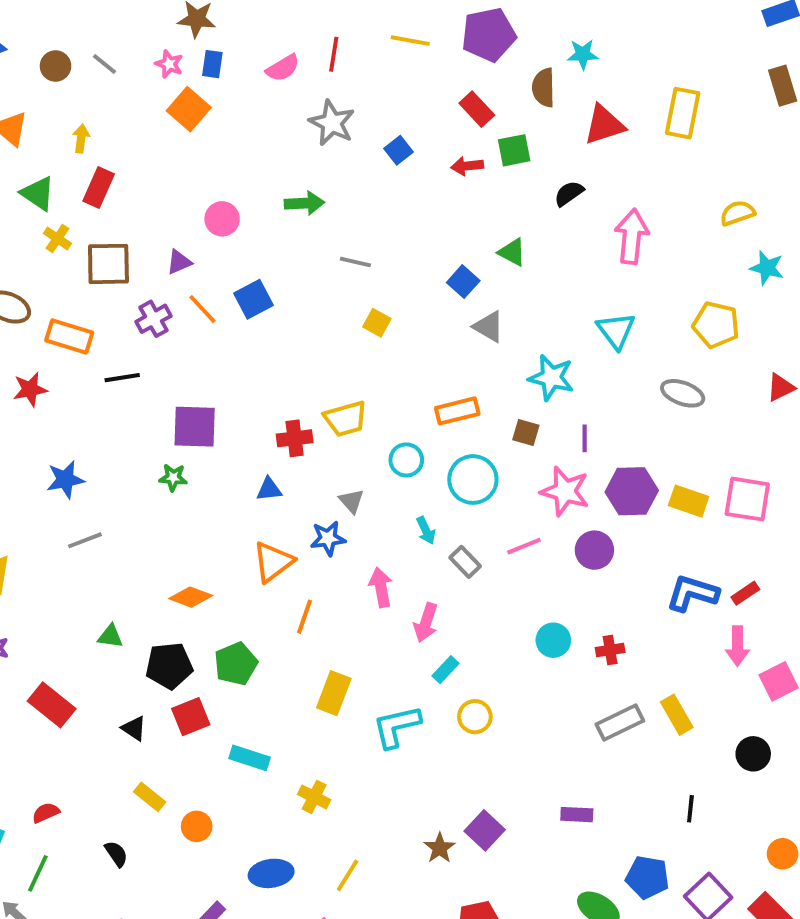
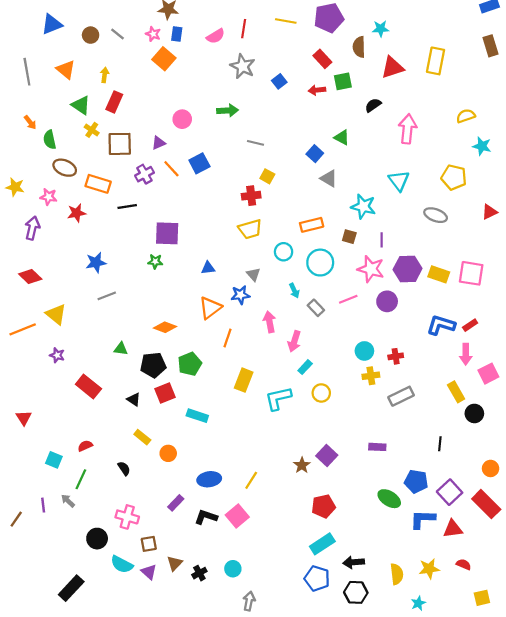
red cross: (295, 438) -> (251, 196), moved
yellow rectangle: (677, 715) -> (456, 392), moved
yellow cross: (314, 797) -> (371, 376), moved, turned -35

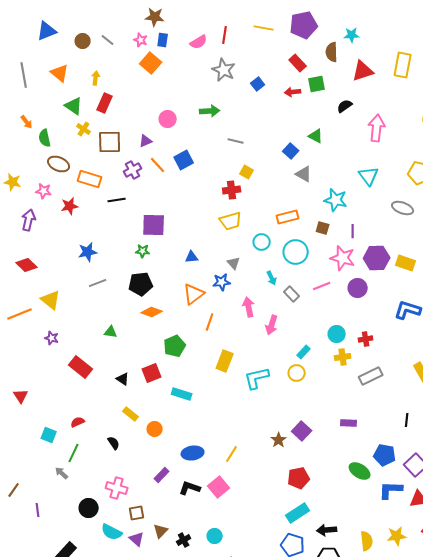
black pentagon: (153, 365) -> (141, 284), moved
cyan rectangle: (305, 367) -> (304, 352), moved
purple line: (43, 505) -> (38, 510), moved

